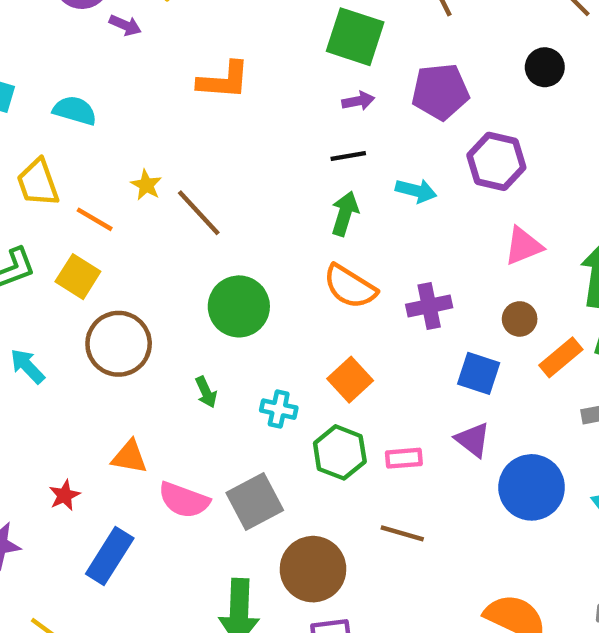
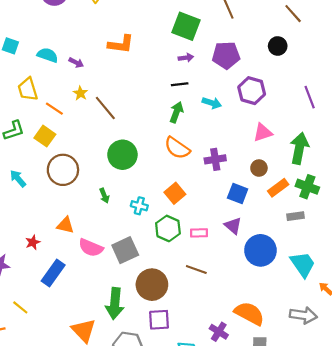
purple arrow: (125, 25) -> (76, 63), moved

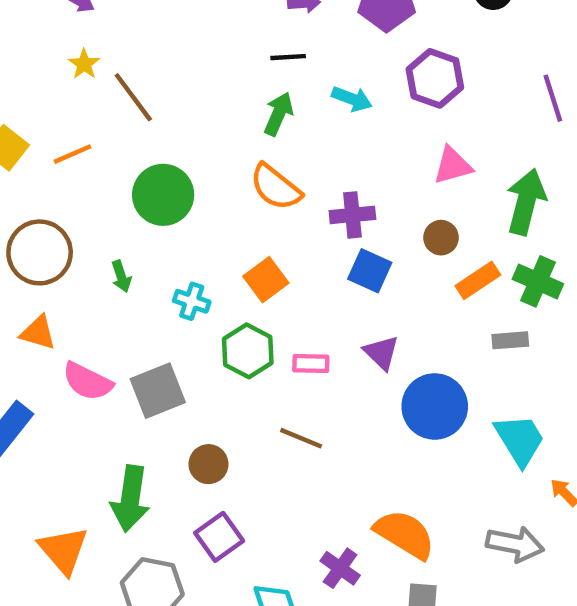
orange line: (54, 109) -> (72, 154), moved, turned -60
brown circle: (63, 170) -> (40, 252), moved
blue square: (238, 193) -> (370, 271), moved
brown circle: (152, 285) -> (208, 464), size x0.6
purple square: (159, 320) -> (219, 537), turned -35

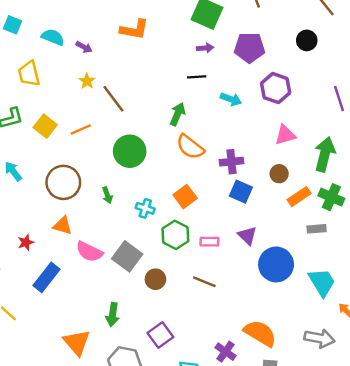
green arrow: (279, 114) -> (178, 114), moved
gray square: (158, 391) -> (127, 256), turned -32
brown circle: (208, 464) -> (155, 279), moved
green arrow: (130, 499) -> (113, 315), size x0.7

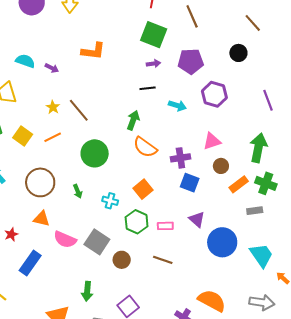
yellow star: (87, 81) -> (53, 107), moved
pink triangle: (285, 135) -> (212, 141), moved

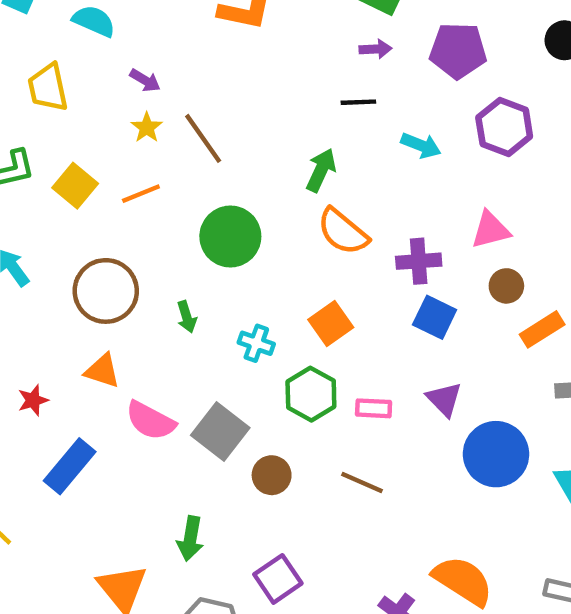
purple arrow: (52, 68) -> (145, 80), moved

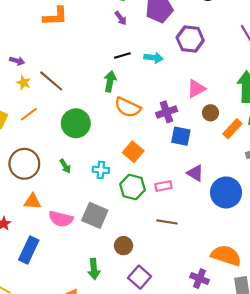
purple arrow: (376, 49) -> (121, 18), turned 72
black line: (358, 102) -> (122, 56), moved
brown circle: (272, 475) -> (124, 246), moved

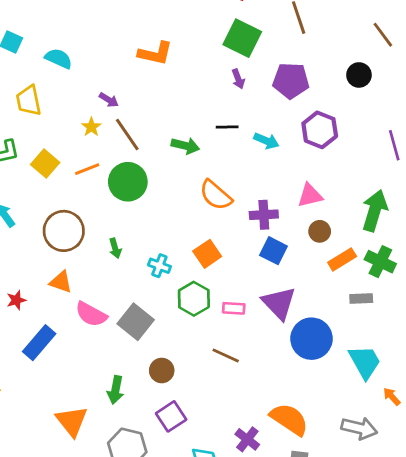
purple arrow: (17, 61) -> (109, 100), moved
green arrow: (110, 81) -> (185, 146), moved, turned 78
green circle: (76, 123) -> (128, 182), moved
purple triangle: (195, 173) -> (279, 303), size x1.5

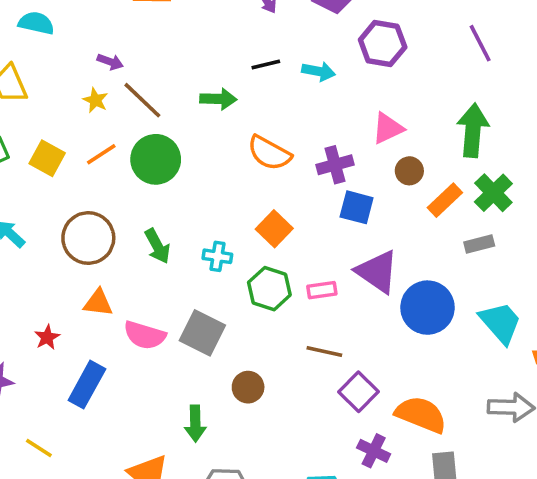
green arrow: (115, 248) -> (157, 246), size x1.4
green cross: (380, 262) -> (493, 193), turned 32
purple square: (171, 416) -> (359, 392), moved

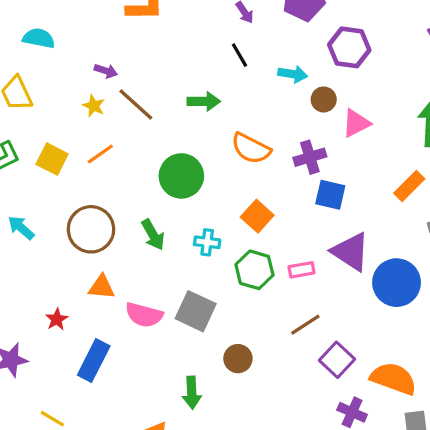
black line: (266, 64) -> (239, 55), moved, turned 75
green circle: (156, 159) -> (181, 176), moved
brown circle: (409, 171) -> (324, 99), moved
brown line: (324, 352) -> (305, 325), turned -44

